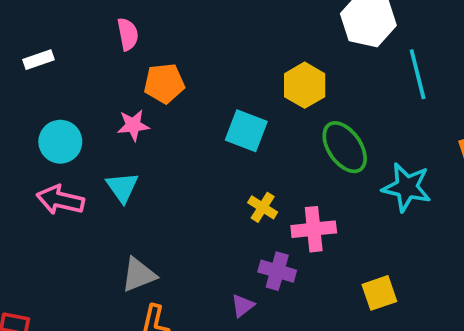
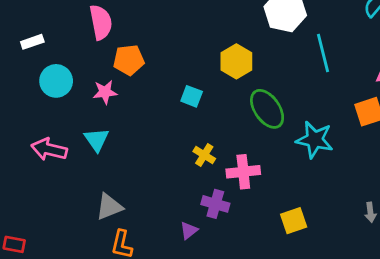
pink semicircle: (128, 34) -> (101, 22), size x1.4
cyan square: (246, 131) -> (192, 96), size x0.7
cyan circle: (60, 142) -> (56, 81), moved

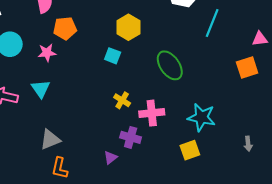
cyan line: (323, 53) -> (212, 23), turned 36
yellow hexagon: (236, 61) -> (128, 27), moved
cyan star: (315, 140) -> (202, 117), moved

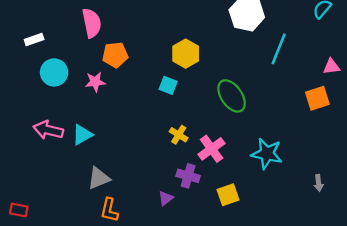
cyan triangle: (41, 89) -> (82, 135), moved, turned 36
pink cross: (152, 113) -> (212, 149), turned -30
yellow square: (190, 150) -> (228, 195), moved

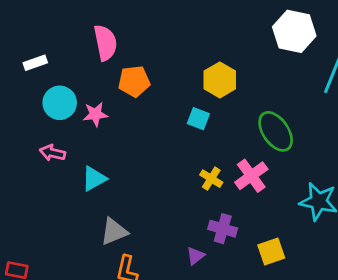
pink star: (95, 82) -> (95, 114), moved
pink arrow: (48, 130) -> (52, 153), moved, size x0.7
pink cross: (212, 149) -> (251, 176), moved

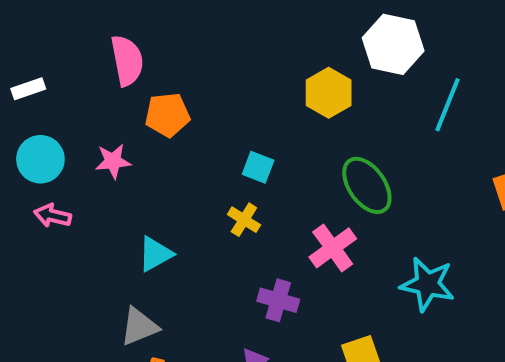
yellow hexagon: (220, 80) -> (329, 93), moved
cyan circle: (60, 103) -> (40, 159), moved
cyan triangle: (94, 179) -> (155, 254), moved
yellow cross: (211, 179) -> (244, 220), moved
purple cross: (223, 229) -> (278, 300), moved

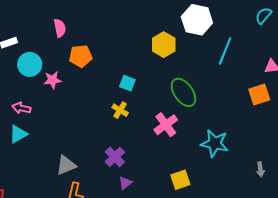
pink semicircle: (127, 60) -> (60, 28), size x0.7
cyan circle: (40, 159) -> (30, 64), moved
cyan triangle: (155, 254) -> (18, 134), moved
purple cross: (278, 300) -> (115, 157), moved, turned 30

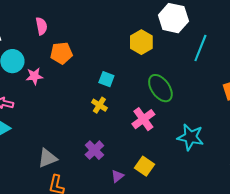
yellow square: (180, 180) -> (144, 166), moved, turned -36
purple triangle: (125, 183) -> (117, 176), moved

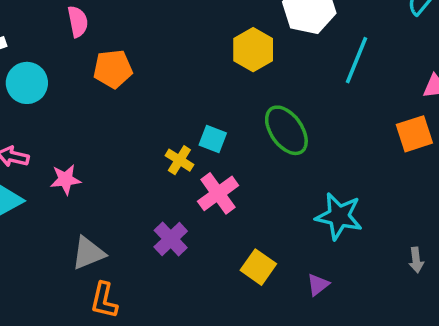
pink star: (34, 76) -> (65, 179), moved
cyan square: (106, 79) -> (213, 139), moved
pink cross: (143, 119) -> (218, 193), moved
purple triangle: (117, 176) -> (318, 285), moved

